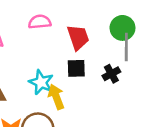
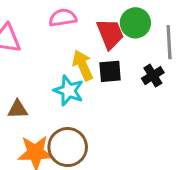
green circle: (122, 28) -> (135, 23), moved
yellow arrow: (56, 97) -> (83, 65), moved

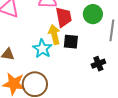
red trapezoid: (110, 34) -> (64, 17), moved
black cross: (153, 76) -> (98, 64), moved

